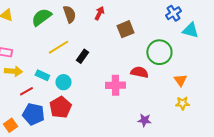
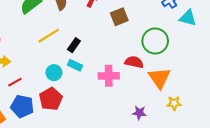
cyan rectangle: (42, 75) -> (75, 65), moved
orange triangle: (180, 80) -> (159, 78), moved, size x1.6
yellow star: (182, 103) -> (174, 103), moved

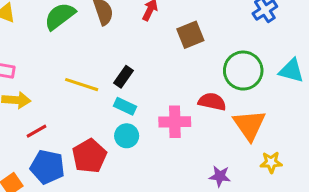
cyan triangle: (188, 18) -> (291, 71), moved
yellow line: (49, 36) -> (82, 85), moved, turned 50
cyan circle: (54, 73) -> (127, 136), moved

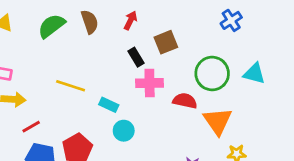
black rectangle: (124, 77) -> (136, 57), moved, turned -66
pink cross: (175, 122) -> (150, 83), moved
cyan circle: (127, 136) -> (124, 131), moved

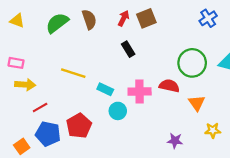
brown square: (166, 42) -> (146, 18), moved
pink cross: (150, 83) -> (140, 91), moved
orange triangle: (218, 121) -> (197, 103), size x0.7

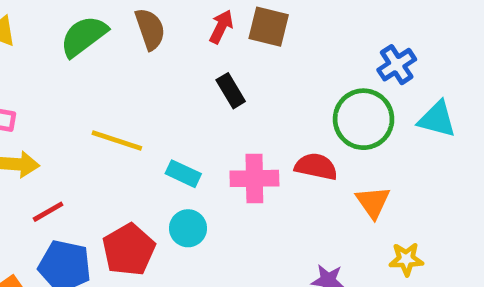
brown square: (146, 18) -> (269, 27), turned 36
blue cross: (208, 18) -> (397, 65), moved
cyan circle: (118, 111) -> (188, 228), moved

